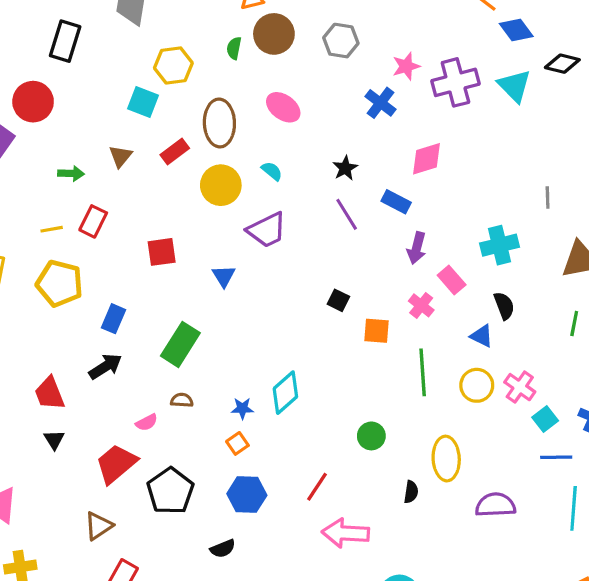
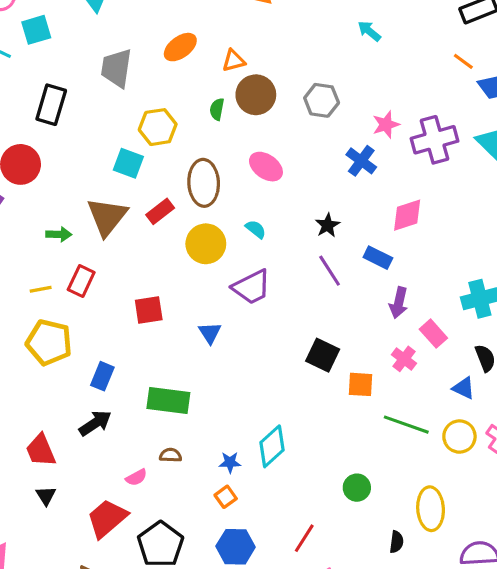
brown triangle: (120, 156) -> (107, 217), size x1.8
black square: (338, 300) -> (323, 355), size x1.5
green rectangle: (180, 344) -> (168, 400), turned 66
green line: (423, 372) -> (406, 425), turned -66

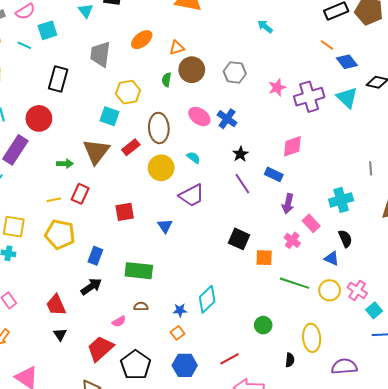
blue cross: (361, 161) -> (227, 119), moved
red line: (304, 538) -> (229, 359), turned 30

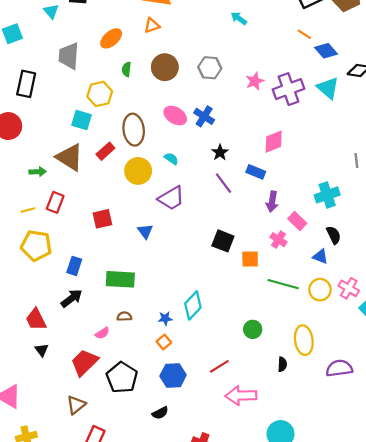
orange triangle: (177, 48) -> (152, 25), moved
green semicircle: (167, 80) -> (127, 69), moved
brown triangle: (96, 151) -> (70, 157), turned -32

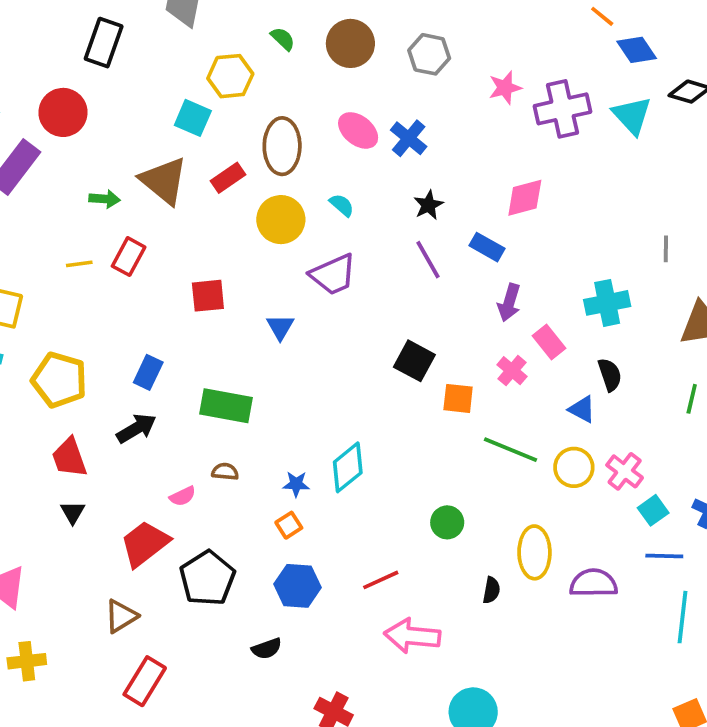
green semicircle: (127, 69) -> (283, 39), turned 120
yellow pentagon: (36, 246) -> (59, 380), moved
purple semicircle: (339, 368) -> (593, 583), moved

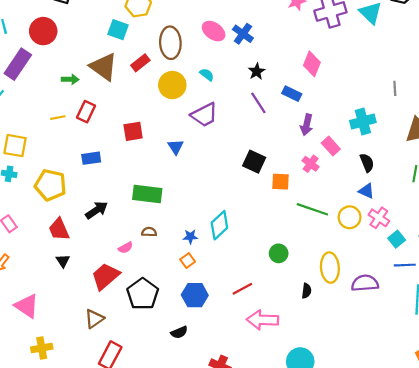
pink diamond: (525, 198) -> (312, 64), turned -50
blue rectangle: (148, 372) -> (91, 158), moved, turned 60
blue triangle: (582, 409) -> (366, 191), moved

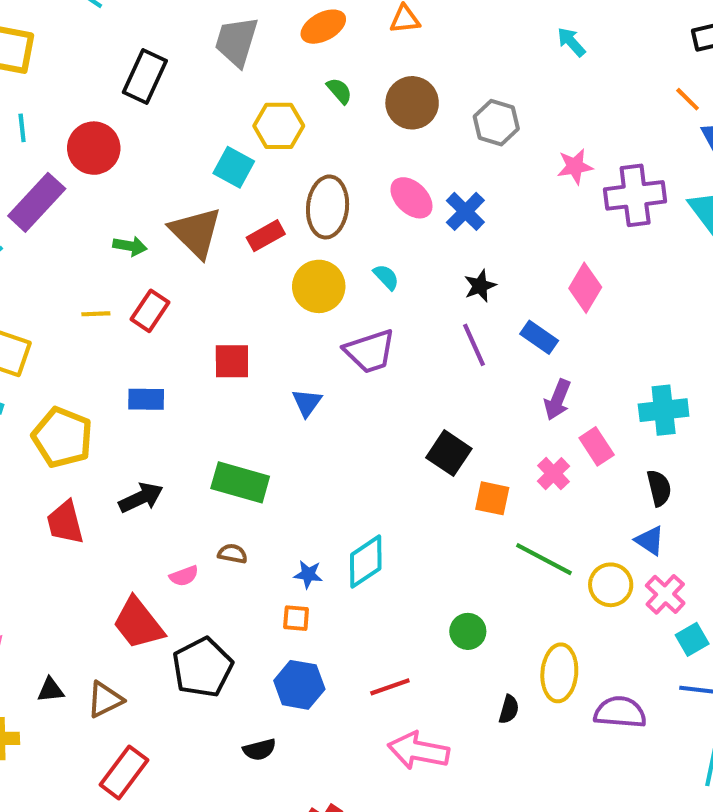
black triangle: (63, 261) -> (51, 690), moved, turned 48
orange square: (188, 261) -> (296, 618), turned 32
red trapezoid: (105, 276) -> (138, 623), turned -96

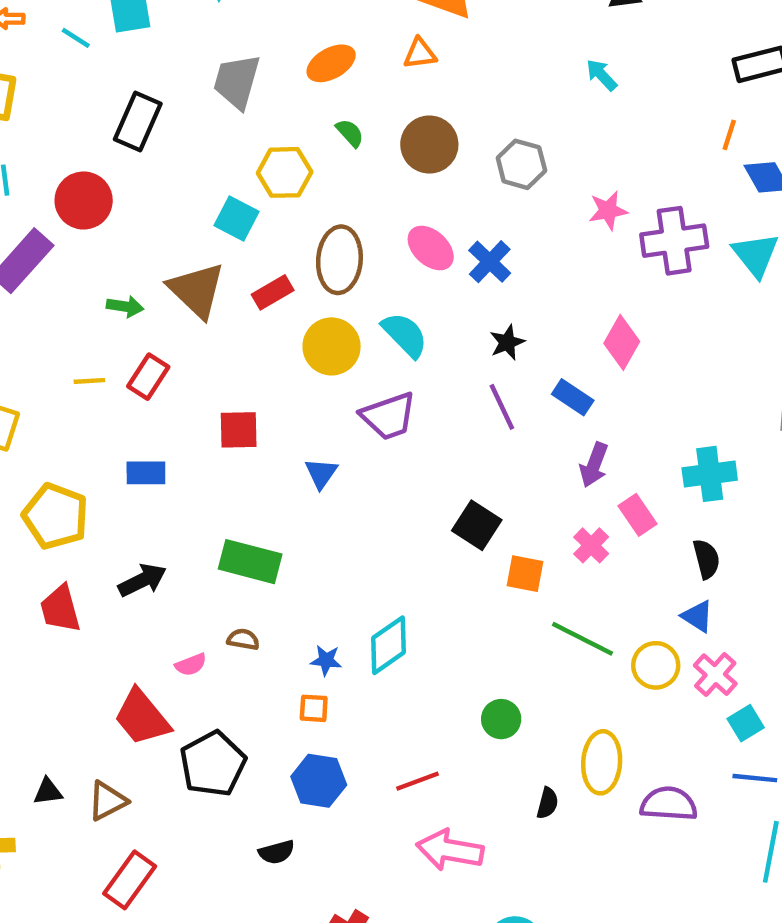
orange line: (688, 99) -> (729, 135), turned 64
cyan semicircle: (386, 277) -> (405, 335), size x1.6

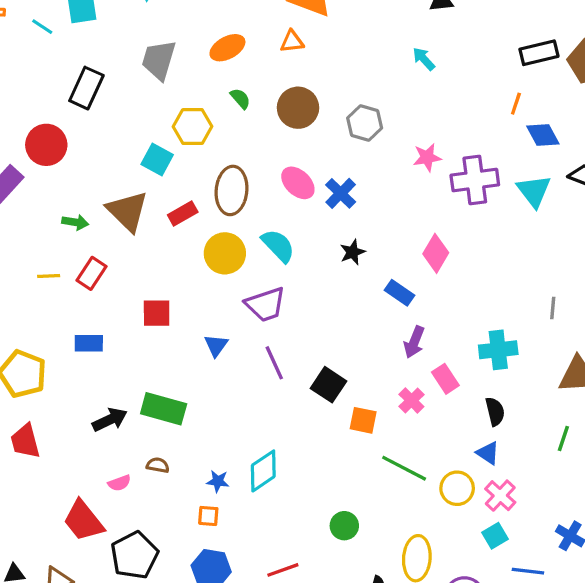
purple line: (502, 407) -> (274, 363), moved
black arrow: (142, 580) -> (110, 420), moved
cyan square: (746, 723) -> (495, 536), moved

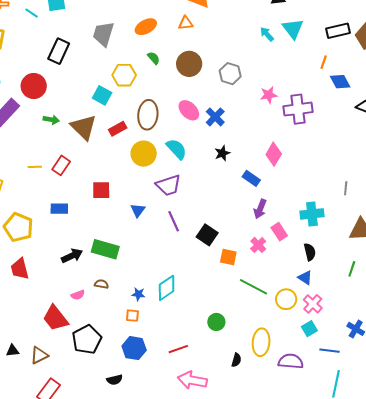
cyan triangle: (534, 191) -> (293, 29), moved
green arrow: (75, 222) -> (51, 120), moved

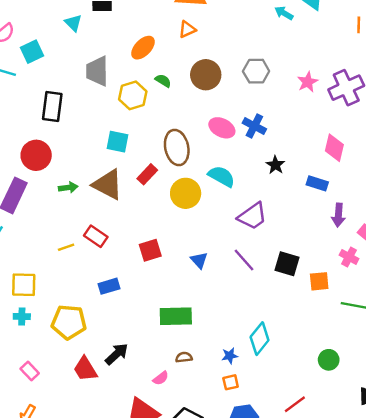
yellow hexagon: (124, 75) -> (133, 95), moved
red rectangle: (61, 165) -> (96, 236), turned -72
purple trapezoid: (168, 185) -> (252, 216), moved
black arrow: (72, 256) -> (117, 354), moved

